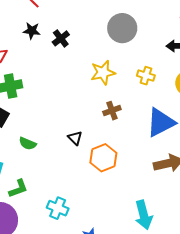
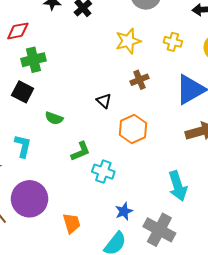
black triangle: (75, 138) -> (104, 101), moved
green L-shape: (18, 189) -> (81, 151), moved
cyan cross: (58, 208) -> (103, 172), moved

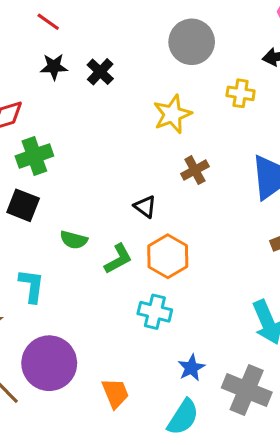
yellow cross: (173, 42) -> (241, 93), moved
orange hexagon: (133, 129) -> (168, 256), moved
green L-shape: (81, 151) -> (118, 259), moved

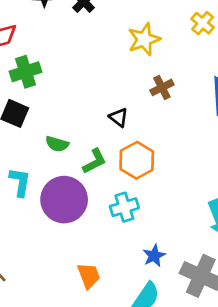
yellow cross: (241, 93) -> (203, 23), turned 30
cyan cross: (155, 312) -> (124, 207), turned -32
purple circle: (49, 363) -> (64, 200), moved

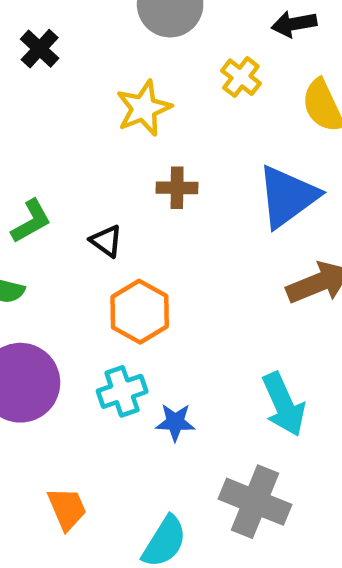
brown cross: (162, 87) -> (177, 188), turned 30
green L-shape: (95, 161) -> (31, 221), moved
blue star: (154, 256) -> (175, 422), moved, turned 30

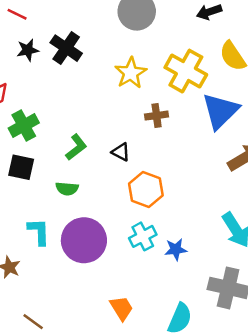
black cross: (40, 49) -> (66, 48), size x1.4
yellow cross: (241, 77) -> (186, 71), moved, size x1.8

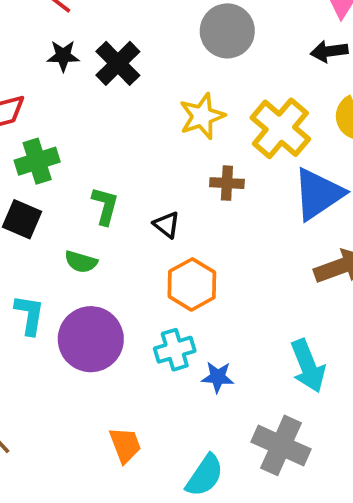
green L-shape: (76, 147) -> (105, 206), turned -48

